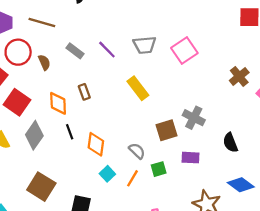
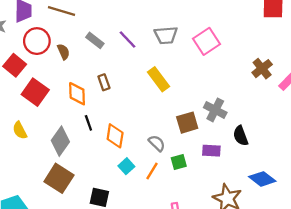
gray diamond: (34, 135) -> (60, 141), moved
black semicircle: (230, 143) -> (241, 136), moved

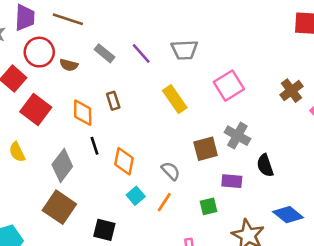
pink square: (207, 41) -> (229, 86), moved
brown semicircle: (63, 52) -> (69, 65), turned 126
green square: (179, 162) -> (209, 206), moved

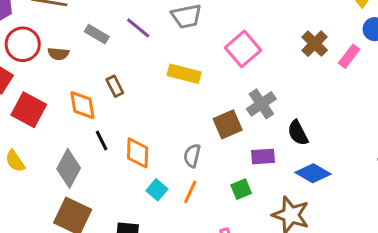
yellow rectangle: (175, 99) -> (184, 74), turned -32
gray cross: (237, 136) -> (261, 104), turned 35
gray semicircle: (171, 171) -> (192, 156), turned -114
blue diamond: (288, 215) -> (313, 173), moved

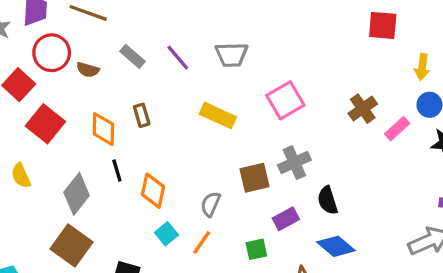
purple rectangle: (263, 156) -> (286, 219), turned -35

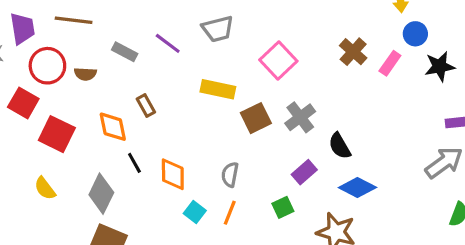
brown square: (254, 178) -> (256, 118), moved

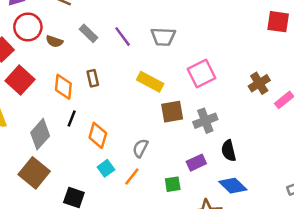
black line: (134, 163) -> (72, 119), turned 35

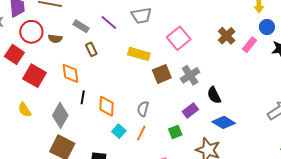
brown rectangle: (93, 78) -> (91, 49), moved

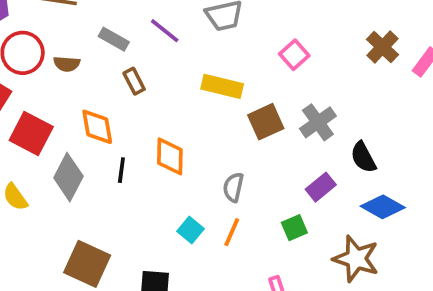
pink square: (179, 38) -> (294, 55), size x0.7
orange diamond: (107, 106) -> (170, 156), moved
gray diamond: (60, 115) -> (68, 177), moved

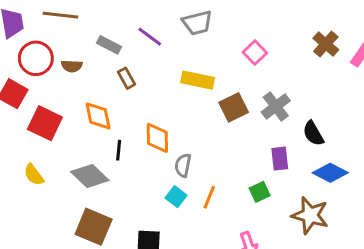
gray diamond: (68, 177) -> (90, 176), moved, turned -72
gray semicircle: (233, 187) -> (183, 165), moved
purple rectangle: (321, 187) -> (280, 159), turned -55

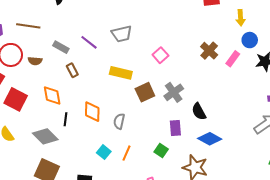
gray semicircle: (183, 165) -> (119, 121), moved
green square: (260, 192) -> (161, 151), turned -32

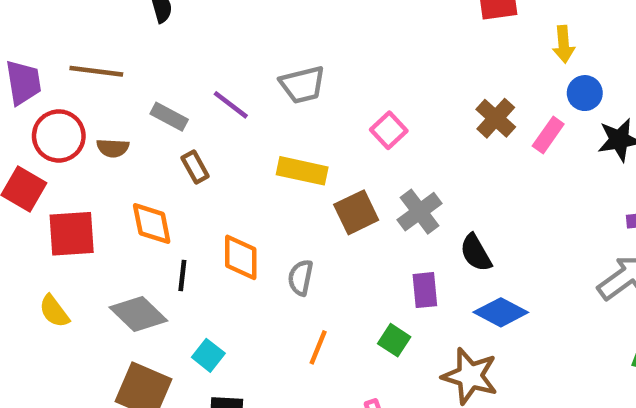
red square: (16, 99) -> (72, 234), turned -30
cyan square: (104, 152) -> (208, 355), moved

